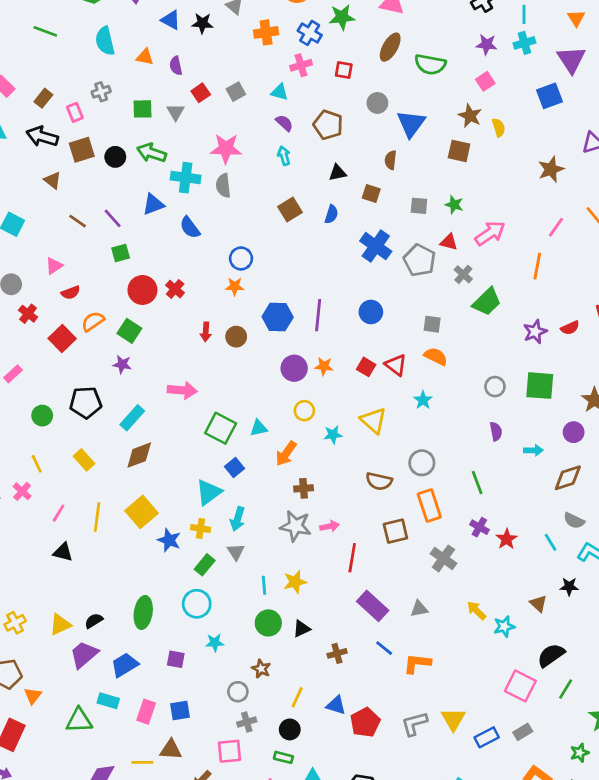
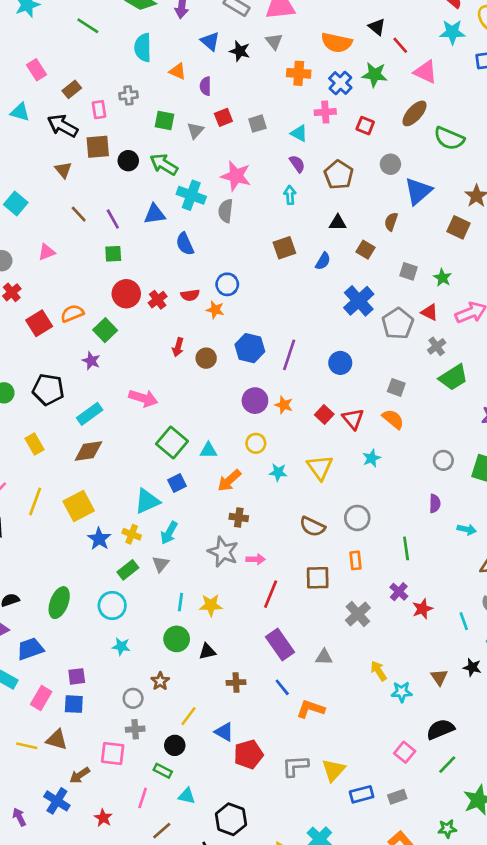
red semicircle: (71, 293) -> (190, 295), moved
orange rectangle: (429, 506) -> (355, 560), size x0.6
purple square: (176, 659) -> (77, 676), moved, turned -30
pink square: (520, 686) -> (405, 752), size x0.7

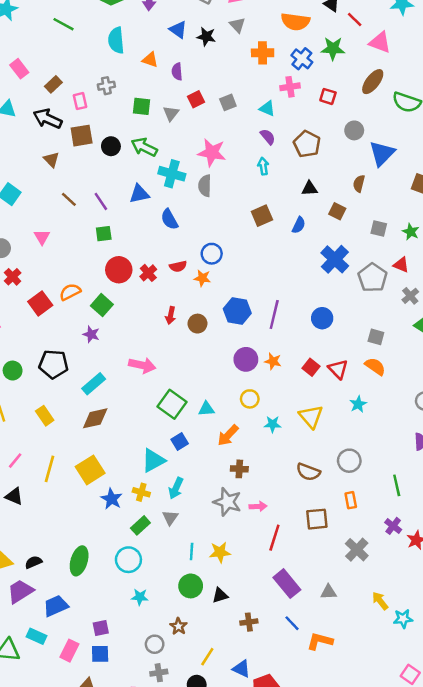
pink triangle: (47, 252) -> (42, 237), turned -35

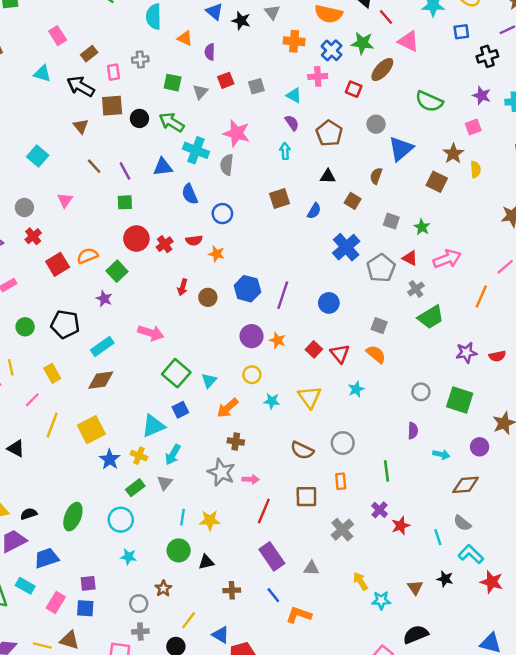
brown ellipse: (373, 82) -> (382, 70), moved
blue circle: (212, 254) -> (222, 214), moved
cyan triangle: (206, 409) -> (209, 381), turned -49
pink line: (15, 461) -> (32, 400), moved

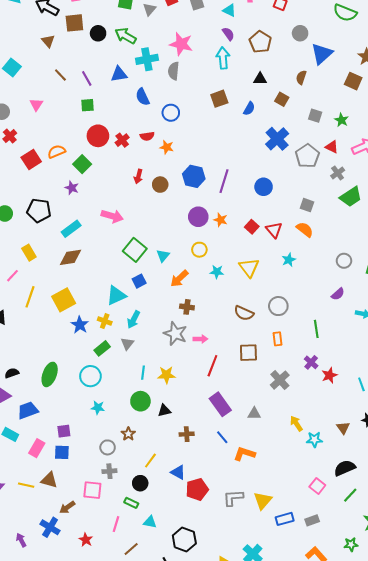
cyan cross: (196, 150) -> (147, 59), turned -30
cyan arrow: (285, 151) -> (223, 58), size x1.5
purple semicircle: (413, 431) -> (338, 294), turned 48

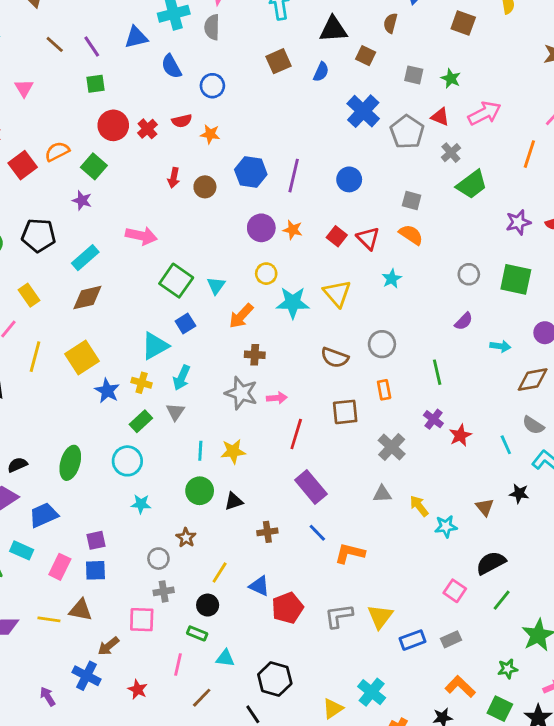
black triangle: (260, 79) -> (333, 29), size x1.5
cyan star: (217, 272) -> (293, 303), size x1.6
gray triangle: (254, 414) -> (382, 494), moved

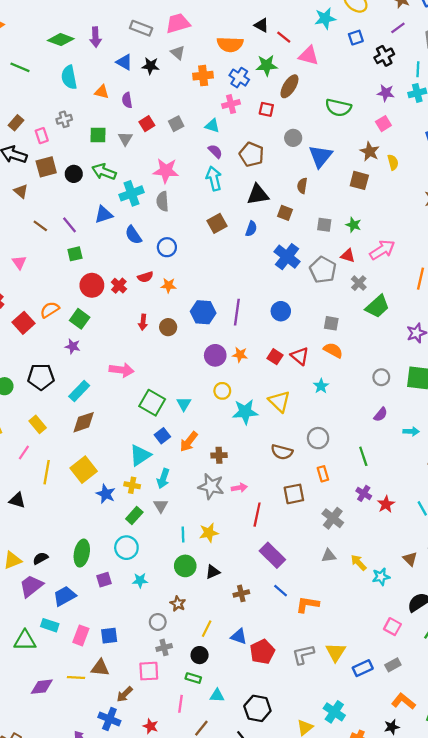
orange arrow: (241, 316) -> (189, 442), moved
purple square: (96, 540) -> (104, 580), moved

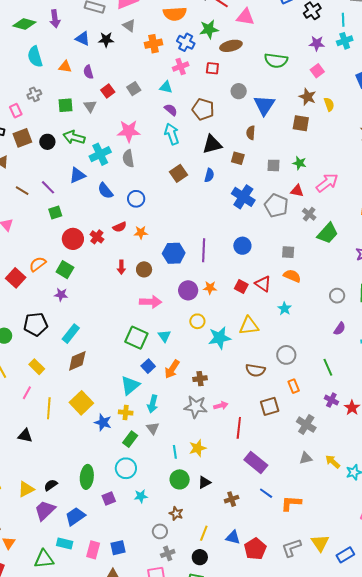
brown ellipse: (289, 86) -> (231, 46), turned 50
pink arrow: (122, 370) -> (151, 302), moved
yellow triangle: (279, 401) -> (249, 326), turned -45

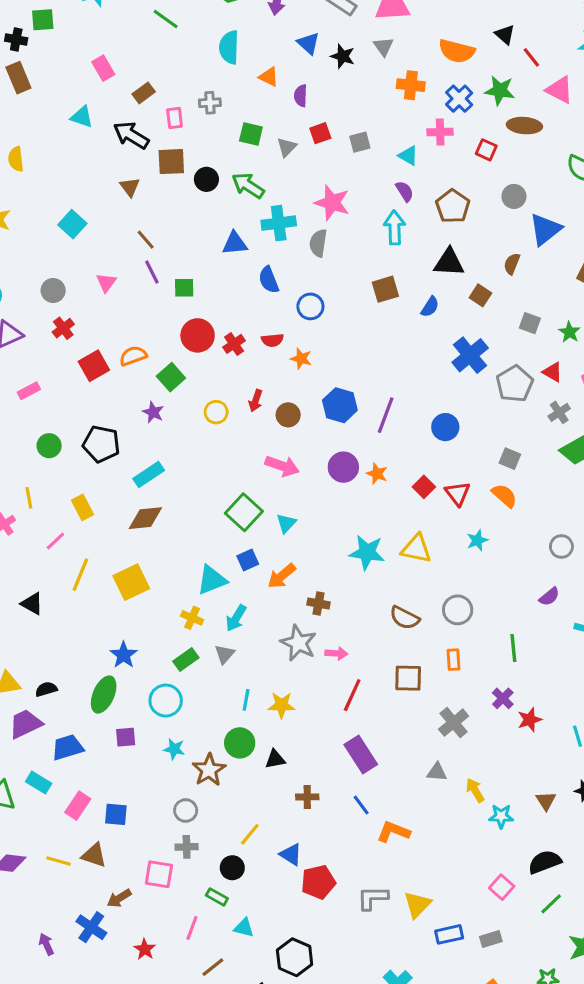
purple line: (48, 187) -> (152, 272), moved
yellow circle: (197, 321) -> (216, 412), moved
blue star: (103, 422) -> (124, 655), moved
brown star: (176, 514) -> (209, 770), moved, size x1.5

